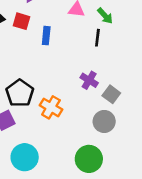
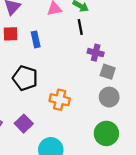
purple cross: (89, 80) -> (96, 53), moved
black pentagon: (20, 93) -> (25, 78), moved

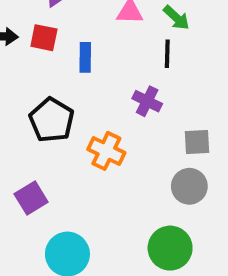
purple cross: (96, 53) -> (147, 101), moved
gray square: (108, 72) -> (197, 142), turned -35
orange cross: (60, 100) -> (106, 151), moved

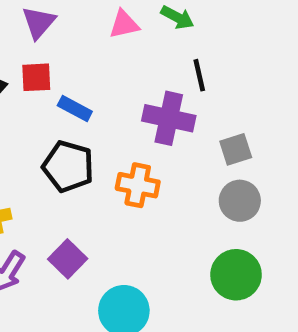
black line: (167, 54) -> (199, 75), moved
blue rectangle: (85, 57) -> (75, 109), moved, turned -48
purple cross: (147, 101) -> (169, 118), size x1.5

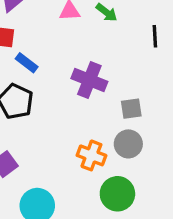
black line: (199, 75) -> (155, 36), moved
orange cross: (138, 185) -> (91, 155), moved

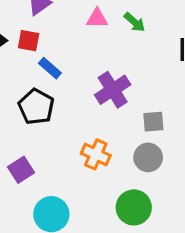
purple cross: (89, 80) -> (113, 90), turned 32
orange cross: (91, 155) -> (96, 154), moved

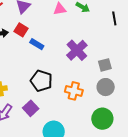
red square: (29, 41) -> (21, 30), turned 32
black pentagon: (36, 107) -> (41, 81), moved

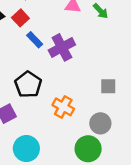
purple cross: (77, 50) -> (62, 47), moved
gray circle: (106, 87) -> (100, 123), moved

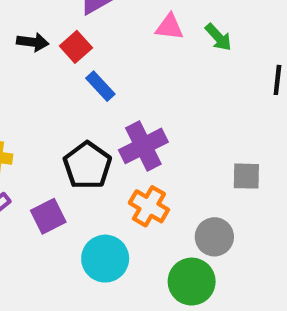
purple cross: (62, 47) -> (143, 146), moved
gray square: (108, 86) -> (246, 176), moved
cyan circle: (26, 149) -> (105, 259), moved

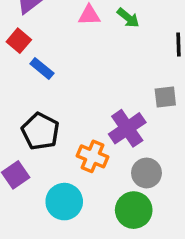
purple cross: (143, 146) -> (127, 128), moved
gray square: (246, 176) -> (165, 97), moved

